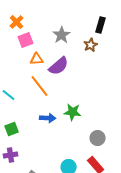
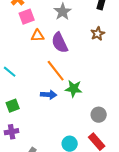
brown star: (91, 45) -> (98, 34), moved
purple semicircle: (59, 66) -> (60, 43), turned 105
orange line: (40, 86) -> (56, 71), moved

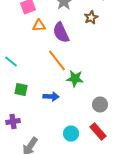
brown star: (98, 34) -> (91, 18), moved
blue arrow: (49, 95) -> (51, 97), moved
green square: (13, 106) -> (21, 90), moved, turned 32

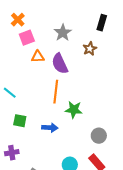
orange line: (57, 61) -> (56, 92), turned 45

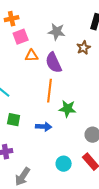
orange cross: (18, 20) -> (12, 19), turned 32
gray star: (63, 33) -> (57, 32), turned -30

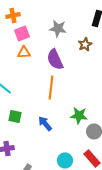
orange triangle: (32, 56) -> (24, 52), moved
green star: (68, 109) -> (79, 115), moved
blue arrow: (44, 127) -> (45, 123), turned -133

